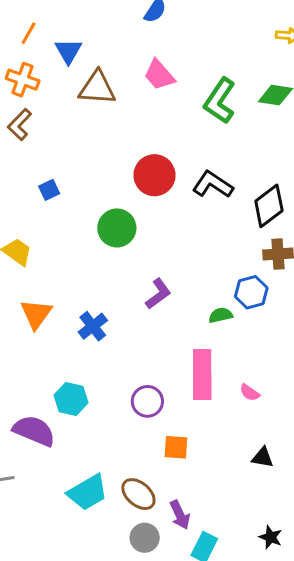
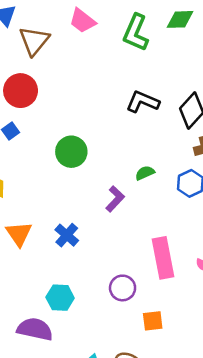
brown triangle: (97, 88) -> (34, 41), turned -44
red circle: (154, 175) -> (21, 91), moved
green semicircle: (221, 315) -> (145, 173), moved

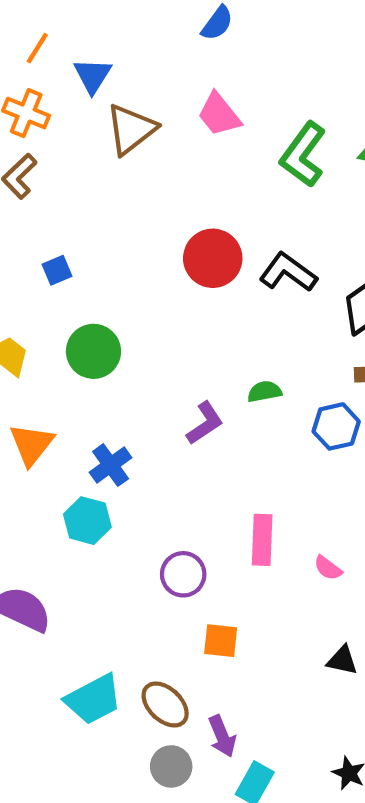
red circle: (21, 91) -> (213, 258), moved
green circle: (71, 152) -> (93, 351), moved
pink rectangle: (163, 258) -> (262, 540), size x0.7
cyan hexagon: (60, 298) -> (87, 521), moved

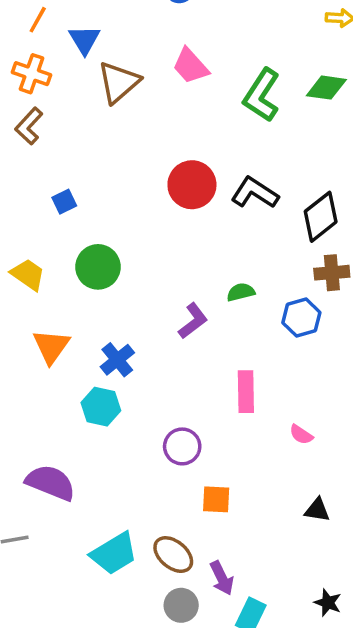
pink rectangle: (262, 540) -> (246, 392), moved

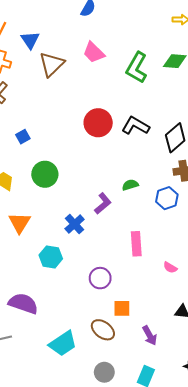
blue cross: (117, 360) -> (75, 224), moved
brown ellipse: (173, 555) -> (103, 330), moved
purple arrow: (222, 578) -> (150, 335), moved

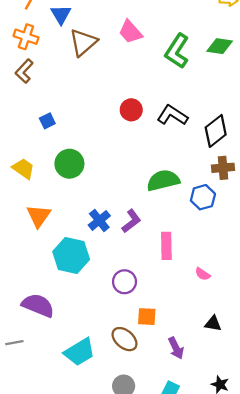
red circle: (98, 123) -> (131, 110), size x0.7
green semicircle: (130, 185) -> (163, 180), size x1.8
purple L-shape: (103, 203) -> (131, 221), moved
cyan hexagon: (51, 257) -> (71, 255), size x1.4

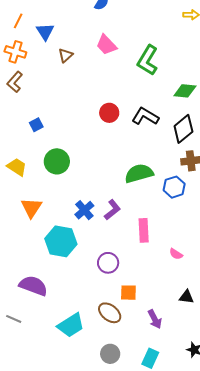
brown triangle: (83, 42) -> (66, 55), size x0.6
green diamond: (220, 46) -> (185, 91), moved
gray line: (14, 343) -> (14, 319), turned 35

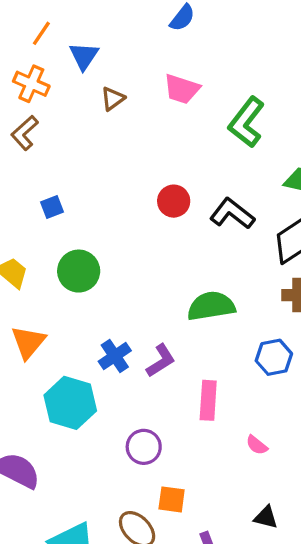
pink trapezoid: (106, 45) -> (182, 89), turned -35
blue hexagon: (174, 187) -> (274, 357), moved

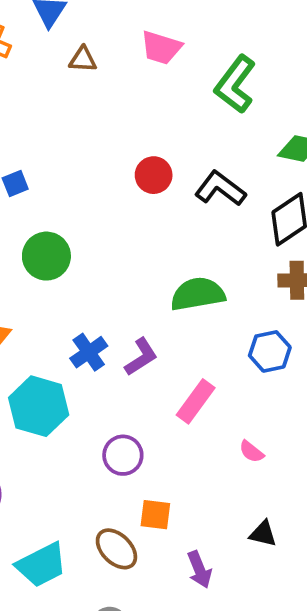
brown triangle: (113, 99) -> (83, 59), turned 40
pink rectangle: (208, 400) -> (196, 401), turned 33

